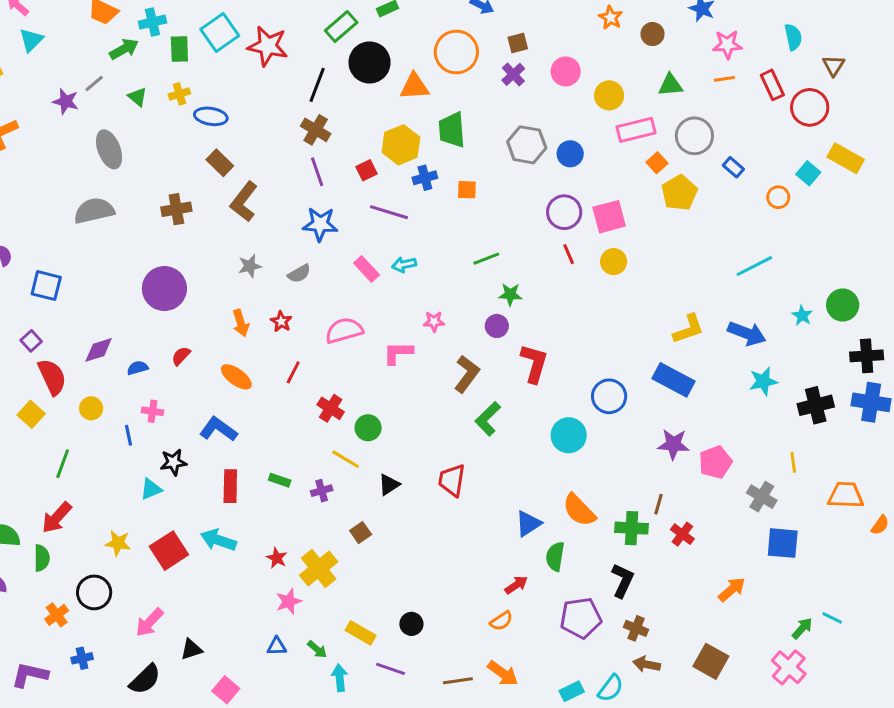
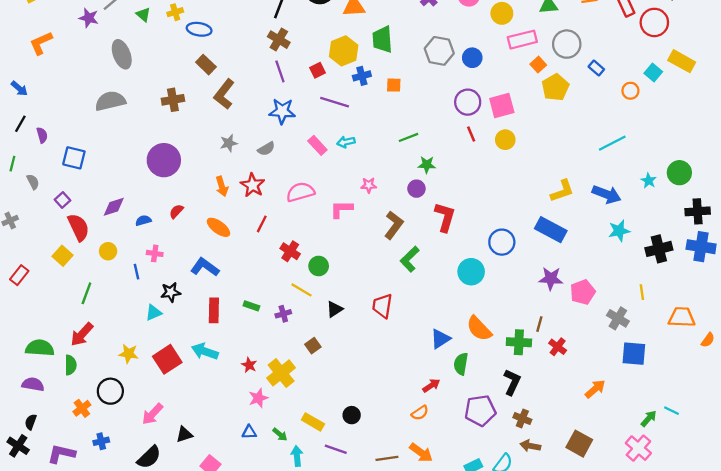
red star: (281, 321) -> (253, 185), size x1.5

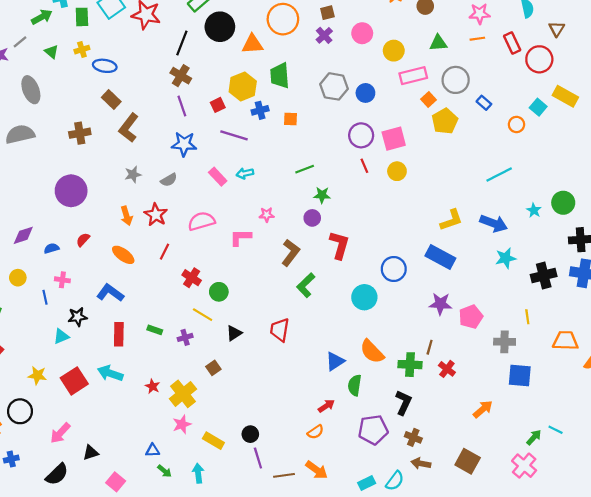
gray cross: (618, 318) -> (505, 342), turned -30
pink star: (258, 398) -> (182, 424), moved
green arrow: (280, 434) -> (164, 471), moved
purple line: (336, 449) -> (258, 458), moved, turned 54

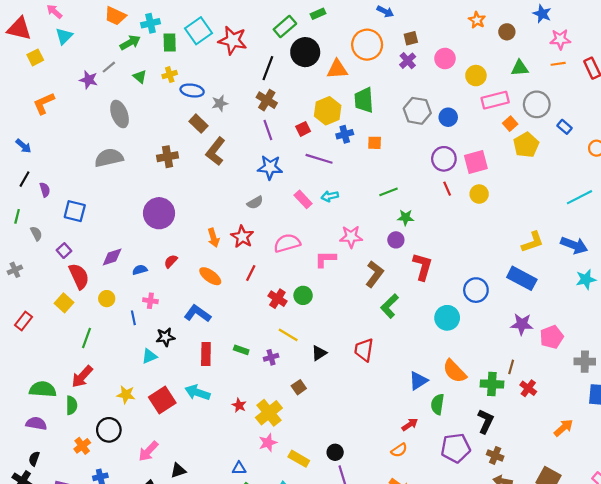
gray star: (133, 174) -> (220, 103), moved
pink star: (267, 215) -> (351, 237), size x1.5
green circle: (219, 292) -> (303, 295), moved

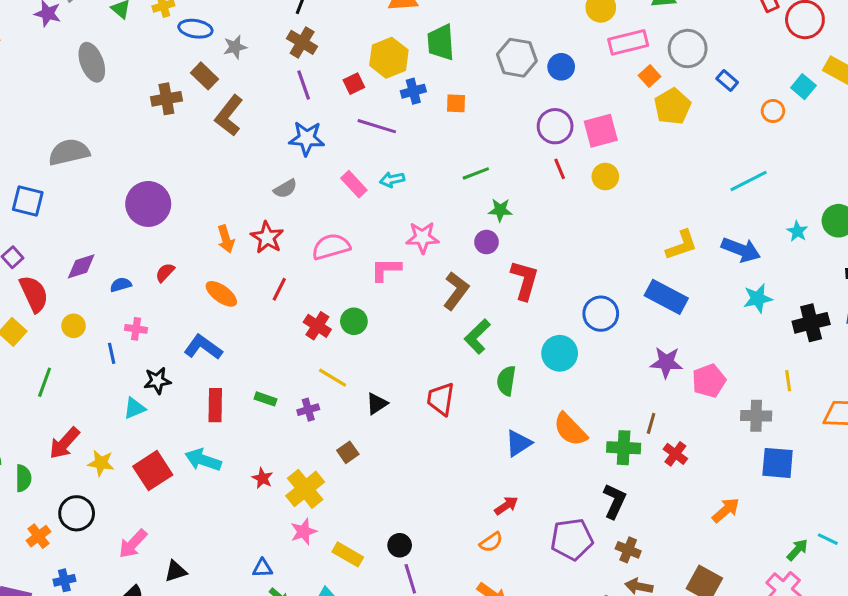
brown cross: (168, 157) -> (166, 99), moved
gray semicircle: (109, 158) -> (69, 152), moved
red arrow: (82, 376) -> (64, 443), moved
green semicircle: (438, 404) -> (506, 381), moved

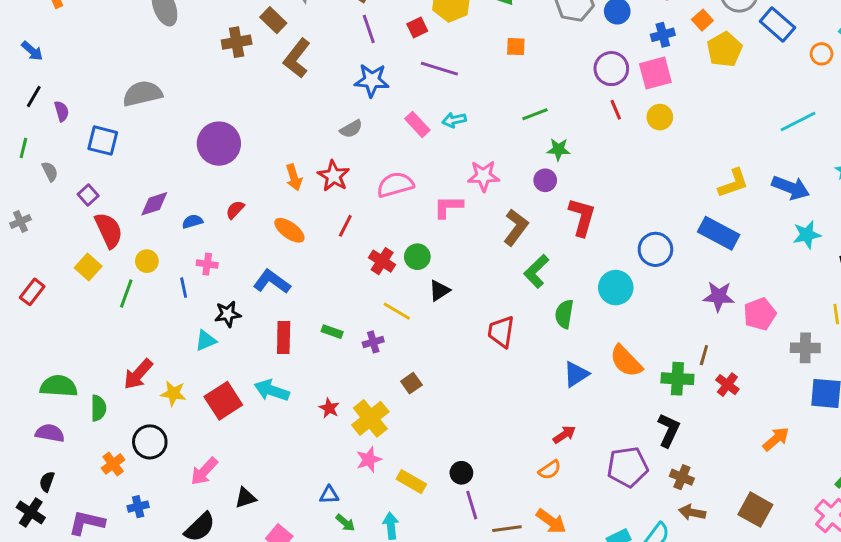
blue rectangle: (727, 81) -> (777, 24), size x1.6
blue cross: (413, 91) -> (663, 35), moved
green line: (45, 382) -> (126, 293), moved
black triangle: (377, 404) -> (439, 291), moved

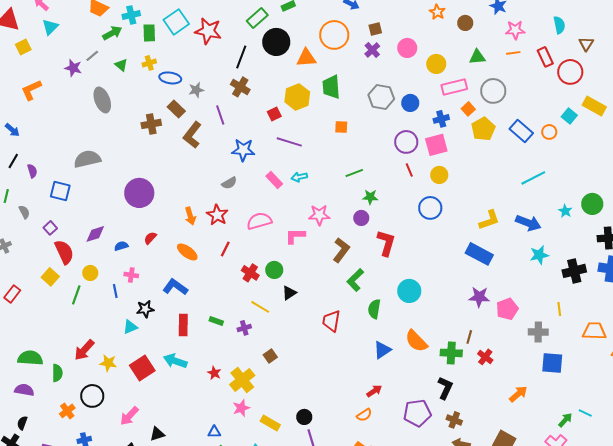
blue rectangle: (777, 24) -> (521, 131), moved
purple line: (369, 29) -> (220, 115), moved
blue circle: (655, 249) -> (430, 208), moved

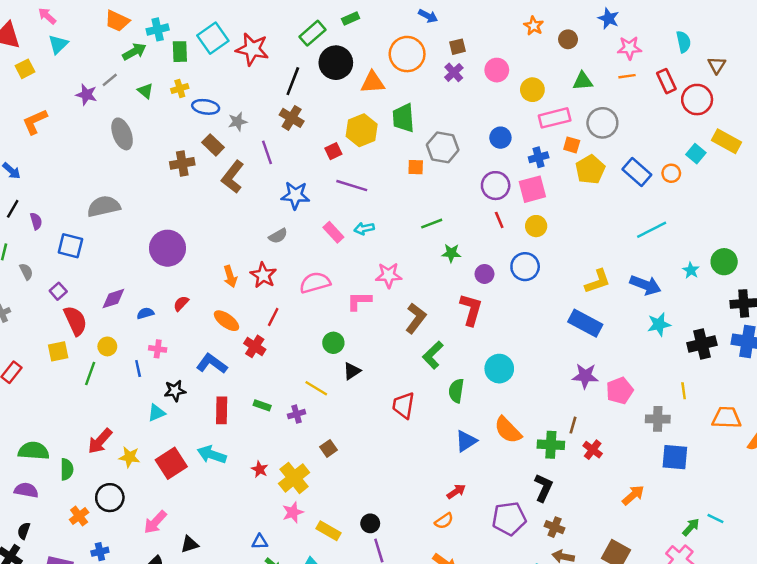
gray hexagon: (381, 97) -> (443, 147), moved
orange square: (468, 109) -> (572, 145), turned -32
purple circle: (361, 218) -> (484, 274), moved
red cross: (250, 273) -> (255, 346), moved
yellow square: (50, 277) -> (58, 351), turned 36

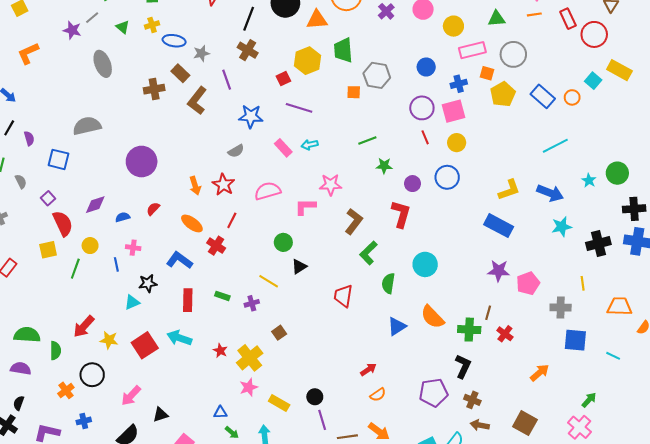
red arrow: (456, 491) -> (368, 369), moved
cyan line: (715, 518) -> (613, 356), moved

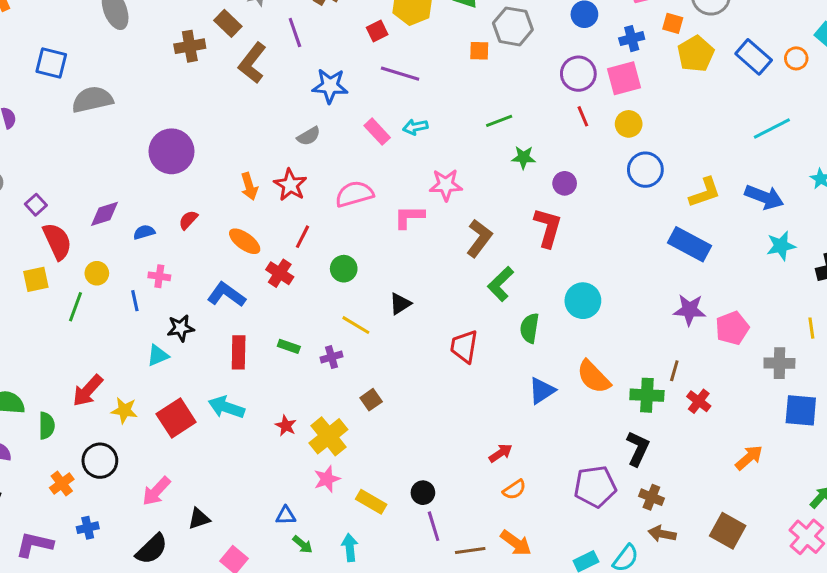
blue square: (59, 159) -> (51, 63), moved
blue circle: (447, 177) -> (645, 170), moved
green circle: (283, 242) -> (344, 269), moved

